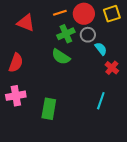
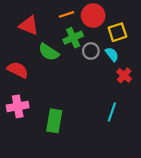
yellow square: (112, 14) -> (117, 32), moved
gray circle: (88, 35) -> (91, 51), moved
green semicircle: (61, 57) -> (49, 52), moved
red semicircle: (16, 63) -> (18, 70), turned -84

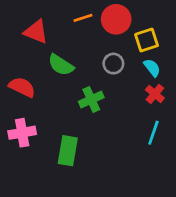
green cross: (73, 38) -> (91, 100), moved
cyan semicircle: (112, 54) -> (152, 68), moved
cyan line: (112, 112) -> (153, 133), moved

